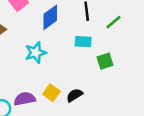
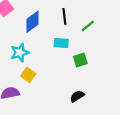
yellow square: (51, 93) -> (28, 75), moved
black semicircle: (75, 95) -> (77, 96), moved

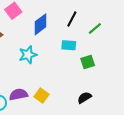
black line: (64, 16) -> (72, 19), turned 35
yellow square: (28, 75) -> (42, 96), moved

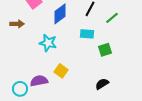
cyan star: (28, 55) -> (48, 43), turned 30
yellow square: (42, 96) -> (61, 71), moved

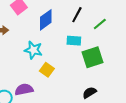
green square: (105, 50) -> (93, 57), size x1.5
yellow square: (61, 71) -> (47, 70), moved

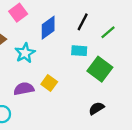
cyan star: (33, 50) -> (25, 53), moved, turned 30
green square: (93, 57) -> (100, 69), turned -35
purple semicircle: (24, 89) -> (24, 89), moved

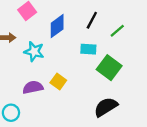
cyan star: (25, 53) -> (34, 51), turned -30
black semicircle: (96, 108) -> (106, 107), size x1.5

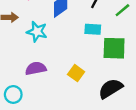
green square: (109, 68) -> (114, 48), turned -35
yellow square: (58, 82) -> (76, 73), moved

